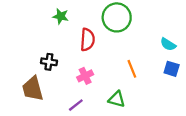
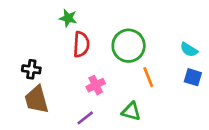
green circle: (117, 17) -> (129, 46), moved
red semicircle: (87, 40) -> (81, 44), moved
black cross: (49, 62) -> (31, 69), moved

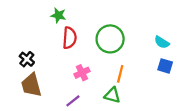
black cross: (31, 69) -> (27, 59), turned 32
orange line: (148, 77) -> (120, 74), moved, turned 36

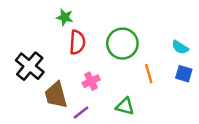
black cross: (27, 59) -> (30, 66), size x1.6
orange line: (120, 74) -> (149, 74), moved, turned -30
brown trapezoid: (31, 85) -> (56, 95), moved

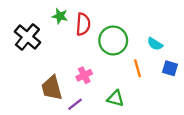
red semicircle: (77, 42) -> (83, 24), moved
cyan semicircle: (180, 47) -> (155, 44), moved
black cross: (30, 66) -> (27, 37), moved

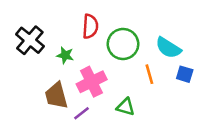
green star: (60, 16) -> (65, 55), moved
cyan semicircle: (155, 44) -> (168, 48), size x1.5
pink cross: (84, 75) -> (92, 82), size x1.6

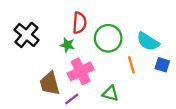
green star: (65, 55) -> (67, 45), moved

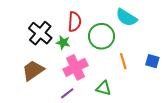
black cross: (26, 35) -> (40, 33), moved
cyan semicircle: (148, 42) -> (126, 18), moved
brown trapezoid: (50, 84) -> (33, 70), moved, turned 70

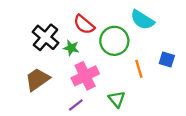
red semicircle: (74, 22) -> (84, 25), turned 126
blue square: (152, 61) -> (167, 60), moved
green triangle: (104, 88) -> (117, 99), turned 35

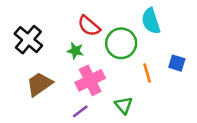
cyan semicircle: (142, 20) -> (151, 21), turned 40
black cross: (45, 37) -> (28, 40), moved

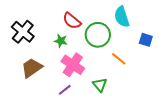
blue square: (177, 63) -> (146, 40), moved
orange line: (147, 73) -> (119, 59), turned -35
pink cross: (90, 80) -> (73, 65), turned -30

